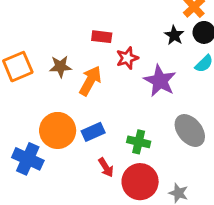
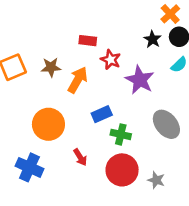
red star: (127, 58) -> (111, 60), turned -30
blue rectangle: (93, 132) -> (102, 114), moved
blue cross: (28, 159) -> (29, 167), moved
red arrow: (106, 167) -> (80, 157), moved

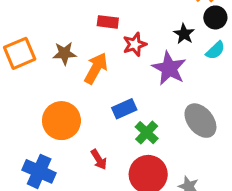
black star: (152, 39) -> (184, 34), moved
red star: (111, 60) -> (135, 44), turned 30
green cross: (121, 134) -> (147, 133), turned 30

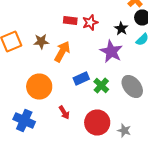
red star: (135, 44) -> (90, 22), moved
green cross: (147, 133) -> (101, 86), moved

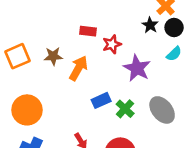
red star: (90, 22) -> (112, 44), moved
black star: (121, 28) -> (150, 25), moved
orange circle: (39, 86) -> (27, 110), moved

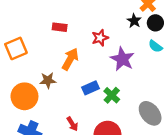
red rectangle: (88, 31) -> (60, 27), moved
cyan semicircle: (174, 54) -> (155, 46), turned 80
brown star: (53, 56) -> (48, 80), moved
gray ellipse: (162, 110) -> (150, 113), moved

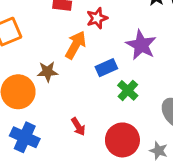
red star: (100, 38) -> (97, 18), moved
blue rectangle: (90, 88) -> (106, 68), moved

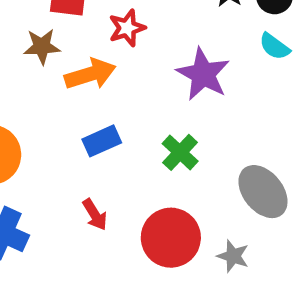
orange arrow: (76, 45) -> (90, 74), turned 44
blue rectangle: (106, 68) -> (102, 141), moved
brown star: (48, 72) -> (42, 46), moved

